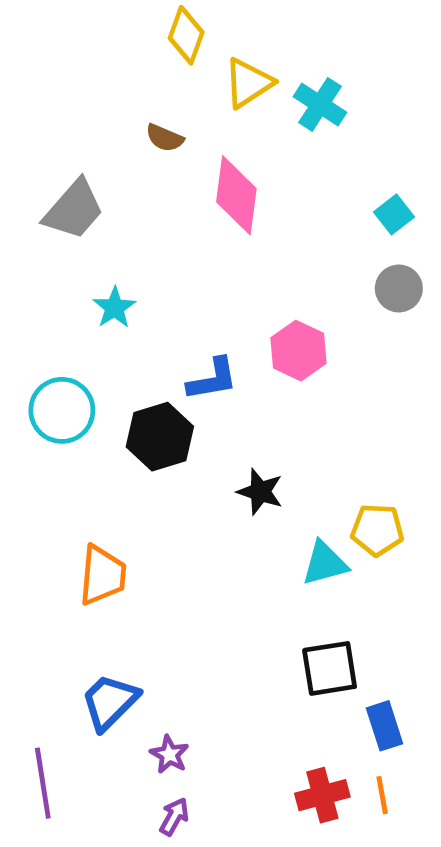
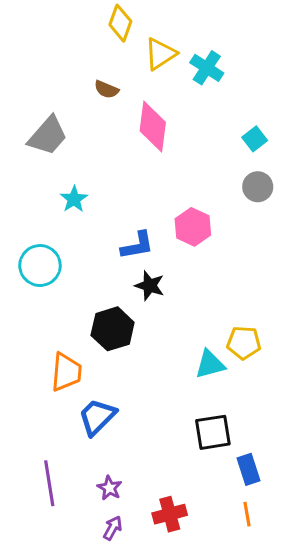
black hexagon: (160, 437) -> (113, 329), moved
black star: (260, 492) -> (150, 286), moved
blue trapezoid: (110, 702) -> (97, 417), moved
purple line: (43, 783) -> (49, 483), moved
red cross: (322, 795) -> (170, 514), moved

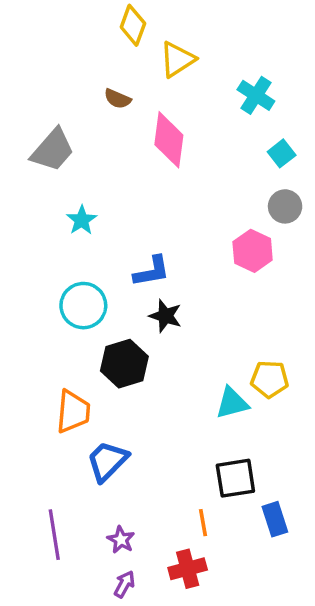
cyan cross: (207, 68) -> (256, 95), moved
pink hexagon: (193, 227) -> (253, 251), moved
cyan circle: (40, 266) -> (83, 306), moved
orange line: (247, 514) -> (203, 523), moved

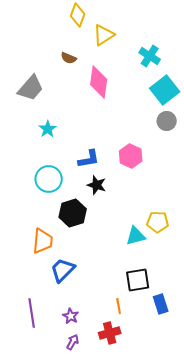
cyan square: (282, 153) -> (165, 90), size x1.8
pink hexagon: (253, 251) -> (131, 156), moved

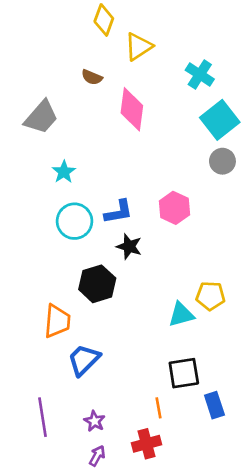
cyan circle: (49, 179) -> (75, 221), moved

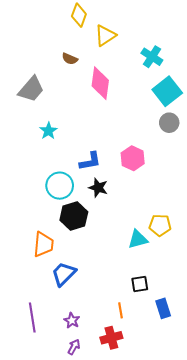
cyan circle: (75, 221) -> (60, 186), moved
black square: (184, 373) -> (140, 284), size x0.7

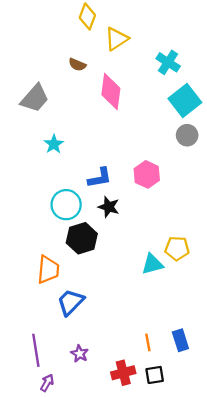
black square: (140, 284) -> (155, 375), moved
orange line: (121, 310) -> (148, 342), moved
purple arrow: (74, 347) -> (47, 383), moved

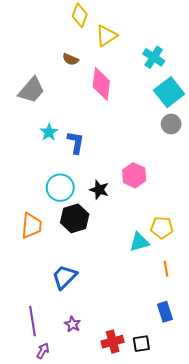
pink hexagon: (147, 174) -> (134, 175), moved
blue L-shape: (100, 178) -> (76, 142), moved, turned -70
orange trapezoid: (48, 270) -> (31, 226), moved
orange line: (148, 342) -> (166, 269), moved

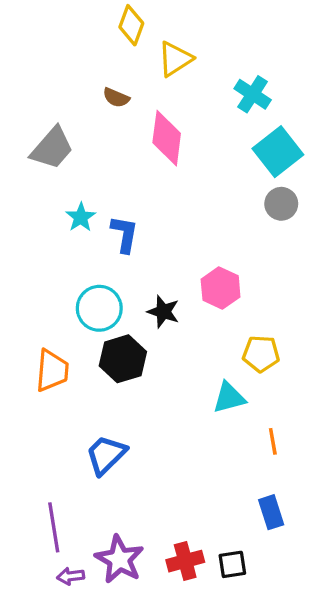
yellow pentagon: (162, 228) -> (261, 354), moved
purple star: (73, 324) -> (119, 559), moved, size x1.8
purple arrow: (43, 351) -> (71, 576), turned -126

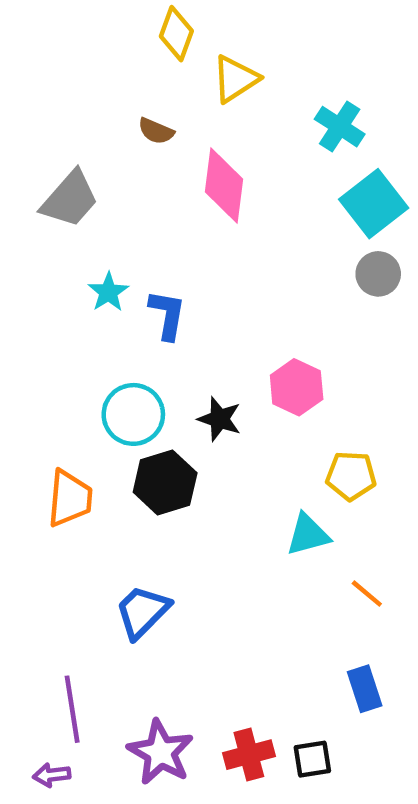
orange line: (273, 441) -> (367, 594), turned -40
purple arrow: (71, 576) -> (52, 775), moved

